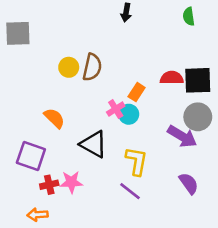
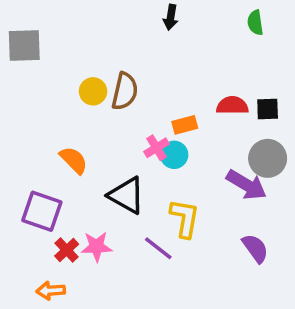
black square: (198, 80) -> (268, 109), size x0.6
orange rectangle: (137, 92) -> (185, 125), turned 42
red cross: (49, 185) -> (67, 250), turned -30
purple line: (130, 191) -> (158, 248), moved

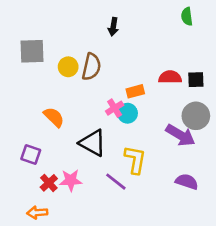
black arrow: (171, 17) -> (113, 27), moved
gray square: (24, 45) -> (32, 51), moved
purple square: (42, 211) -> (31, 155), size x0.7
purple semicircle: (255, 248) -> (187, 182), turned -35

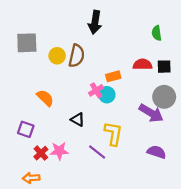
green semicircle: (187, 16) -> (157, 33), moved
black arrow: (113, 27) -> (95, 22), size x1.5
black triangle: (93, 143) -> (78, 120), size x0.6

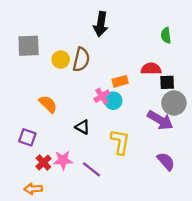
black square: (164, 67) -> (167, 82), moved
purple line: (97, 152) -> (92, 169), moved
purple semicircle: (157, 152) -> (166, 161), turned 30

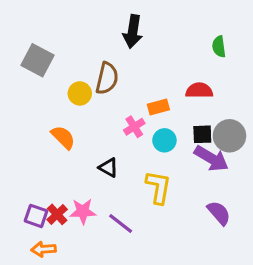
gray square: (29, 46) -> (37, 60), turned 30
yellow circle: (61, 60) -> (80, 93), moved
black square: (167, 82) -> (202, 134), moved
cyan circle: (113, 101) -> (164, 140), moved
purple square: (27, 137) -> (36, 216), moved

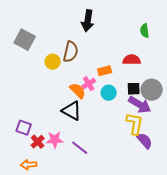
orange semicircle: (63, 137) -> (78, 91), moved
black triangle: (109, 168) -> (72, 111), size x1.5
yellow L-shape: (158, 187) -> (135, 124), moved
purple square: (36, 216) -> (24, 128), moved

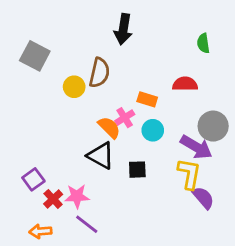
orange rectangle: (105, 71) -> (147, 99), turned 32
black square: (134, 89) -> (137, 170), moved
purple square: (24, 128) -> (33, 179), turned 35
purple line: (80, 148) -> (87, 224), moved

